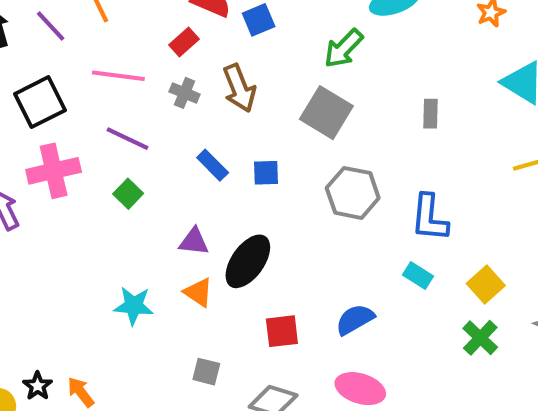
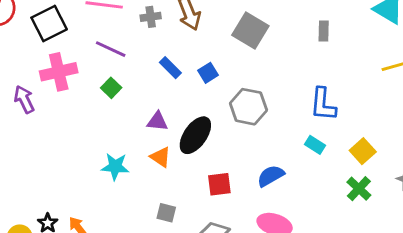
gray cross: (185, 93) -> (151, 17), turned -30
blue square: (266, 173) -> (208, 73), turned -30
gray hexagon: (353, 193) -> (248, 107), moved

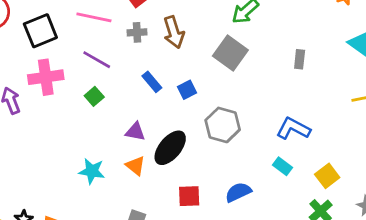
blue L-shape: (323, 104) -> (293, 129), turned 108

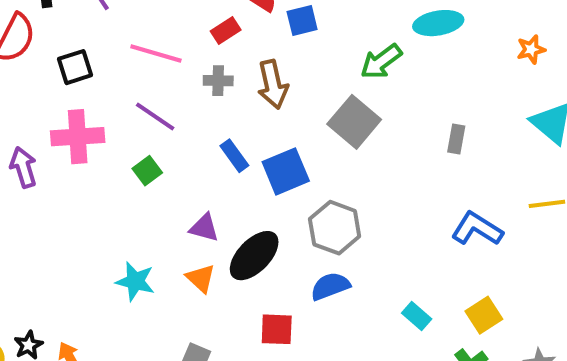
black square: (40, 31) -> (75, 67), size x0.7
blue square: (187, 90) -> (286, 171), size x1.6
blue L-shape: (293, 129) -> (477, 229), moved
cyan rectangle: (283, 166) -> (417, 316), moved
blue semicircle: (238, 192) -> (330, 286), moved

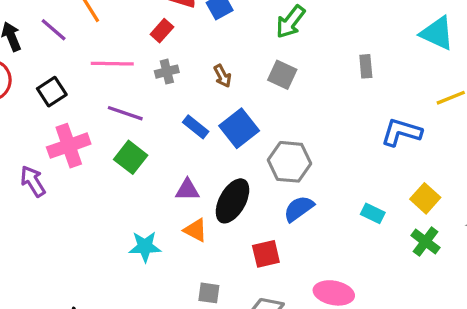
brown arrow: (273, 84) -> (222, 76), moved, size x0.6
gray square: (354, 122) -> (282, 75), size x0.7
green square: (147, 171) -> (131, 157), size x1.4

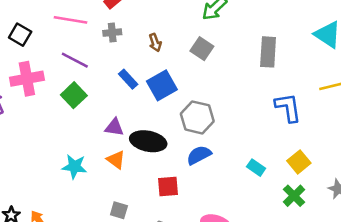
gray rectangle: (366, 66) -> (268, 52), size x1.6
black square: (52, 92) -> (20, 35), turned -35
blue L-shape: (401, 132) -> (288, 108), turned 56
black ellipse: (232, 201) -> (148, 141), turned 64

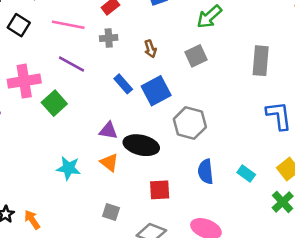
black square: (20, 35) -> (19, 25), moved
gray square: (202, 49) -> (196, 56), turned 30
green square: (74, 95) -> (54, 103), moved
blue semicircle: (199, 155) -> (206, 172), moved, turned -70

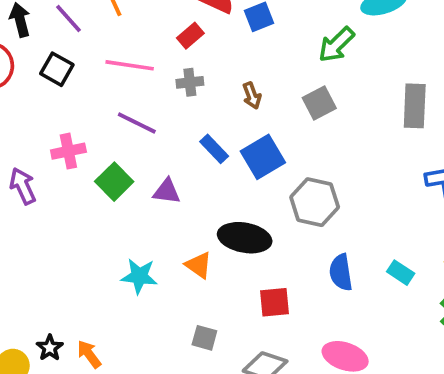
pink cross: (24, 81) -> (68, 151), size x0.7
purple triangle: (108, 131) -> (167, 191), moved

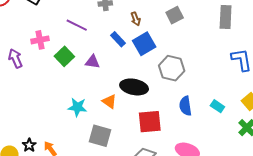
brown arrow: (252, 96) -> (136, 19), moved
red square: (274, 302) -> (150, 122), size x1.4
gray square: (204, 338) -> (100, 136), moved, size x1.6

